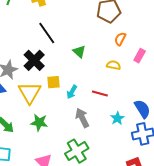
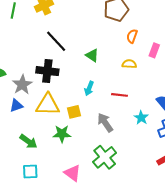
black cross: (34, 60) -> (47, 71), turned -30
yellow square: (54, 82) -> (74, 112), moved
cyan arrow: (72, 92) -> (89, 88), moved
yellow triangle: (30, 93) -> (48, 105), turned -50

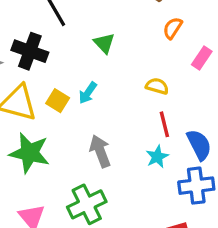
yellow semicircle: (129, 64) -> (157, 86), moved
red line: (120, 95) -> (164, 124), moved, turned 56
yellow square: (74, 112) -> (58, 101), moved, turned 32
green star: (62, 134) -> (30, 153), size x1.4

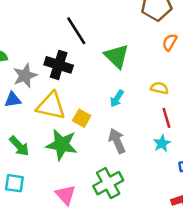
green triangle: (104, 43) -> (117, 56), size x1.5
cyan arrow: (88, 93) -> (117, 99), moved
yellow square: (58, 101) -> (82, 118), moved

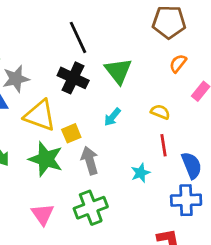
black cross: (59, 65) -> (73, 78), moved
yellow square: (82, 118) -> (71, 133), turned 30
gray arrow: (117, 141) -> (90, 160), moved
cyan star: (162, 143) -> (141, 173), moved

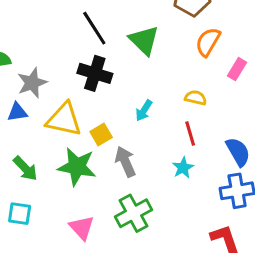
orange semicircle: (178, 63) -> (208, 42), size x1.4
green triangle: (118, 71) -> (144, 40), moved
red line: (163, 145) -> (190, 133), moved

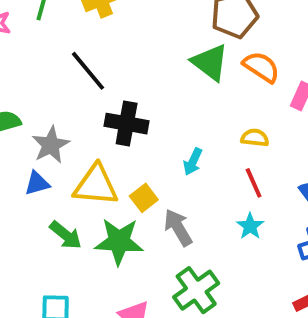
black line: (94, 28) -> (88, 71), moved
green triangle: (144, 40) -> (210, 62), moved
orange semicircle: (208, 42) -> (261, 67), turned 100
green arrow: (25, 168) -> (66, 235), moved

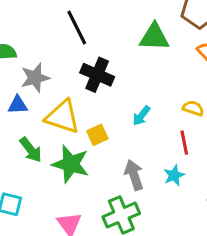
green triangle: (210, 62) -> (154, 37), moved, turned -48
gray arrow: (178, 228) -> (134, 175), moved

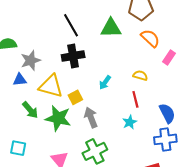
black line: (77, 27) -> (71, 25), moved
black cross: (97, 75) -> (73, 56), turned -30
gray arrow: (134, 175) -> (91, 117), moved

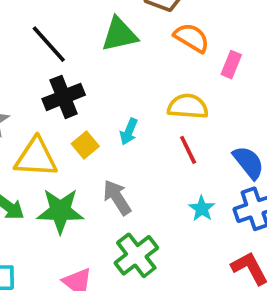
yellow semicircle: (140, 75) -> (188, 106), size x1.5
yellow square: (75, 97) -> (85, 145), moved
cyan star: (130, 122) -> (202, 209), moved

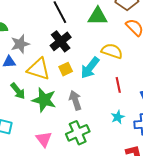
black cross: (64, 97) -> (61, 41), turned -30
yellow semicircle: (188, 106) -> (112, 51), moved
cyan arrow: (129, 132) -> (90, 68), size x1.6

